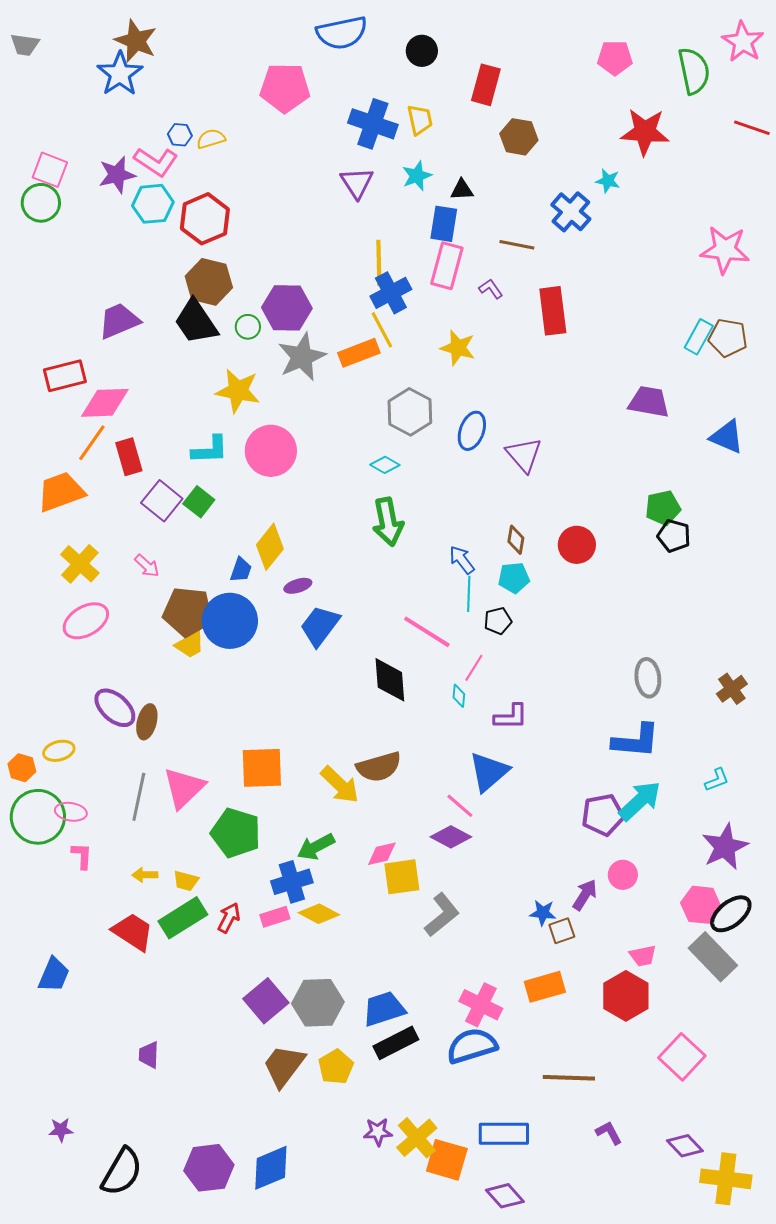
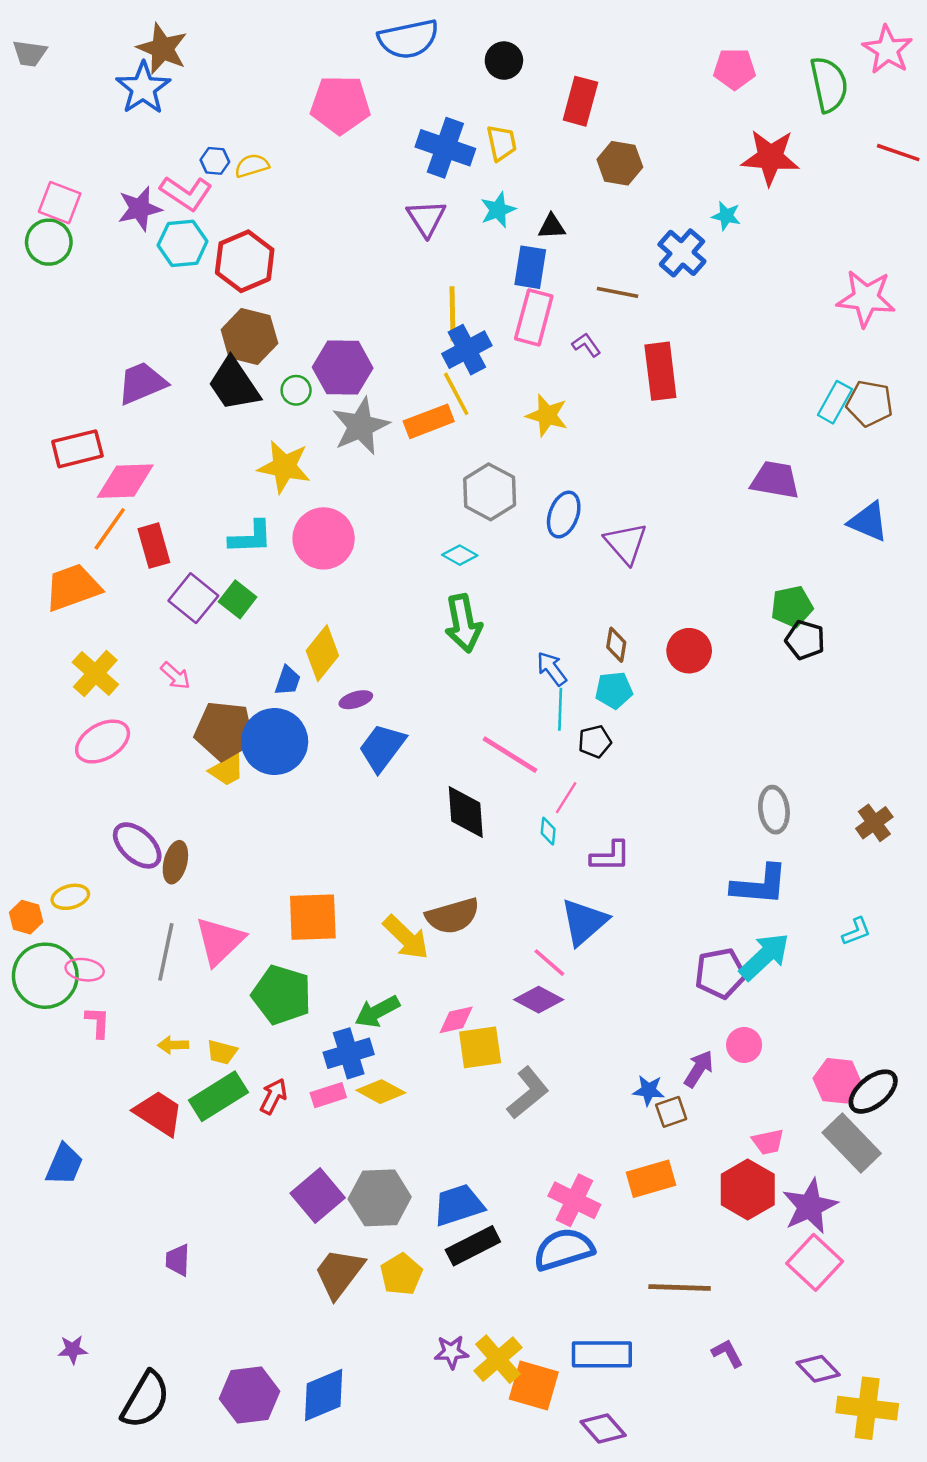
purple star: (725, 847) -> (810, 1206), moved

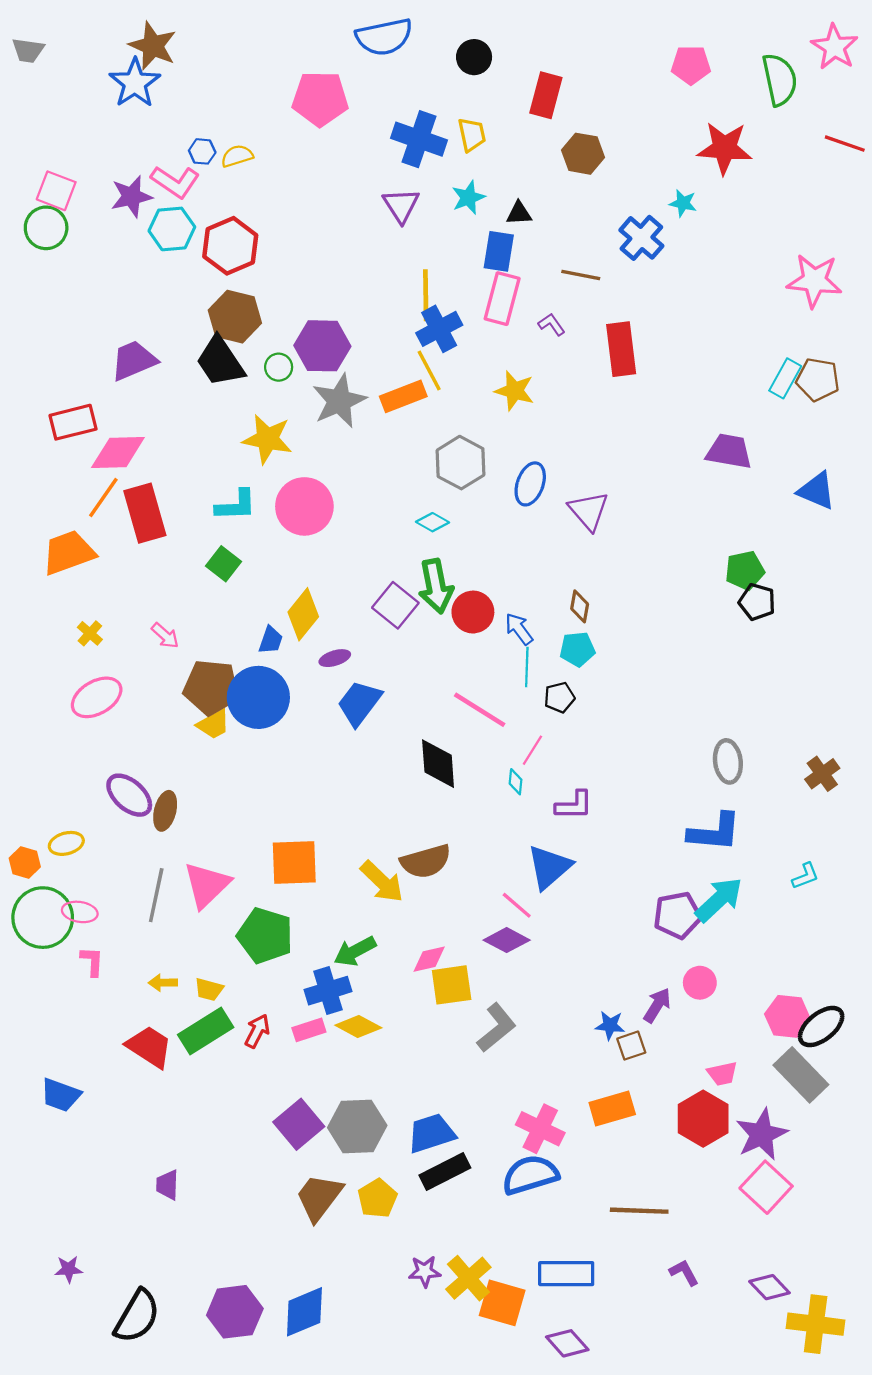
red rectangle: (154, 546) -> (145, 513), size x1.4
purple square: (193, 598) -> (395, 605), moved
red circle: (689, 651) -> (473, 612), moved
yellow cross: (95, 673) -> (90, 633), size x0.6
blue trapezoid: (64, 1164) -> (61, 1095), turned 87

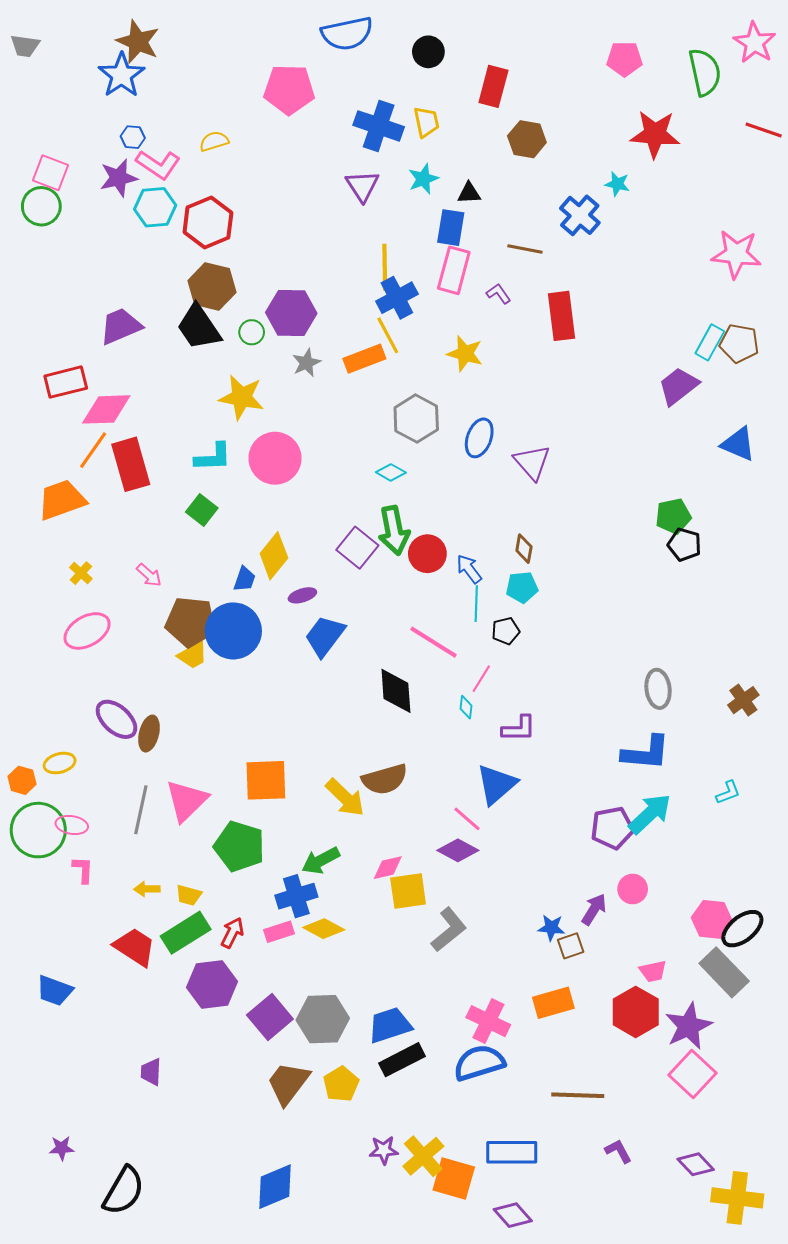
blue hexagon: (202, 151) -> (133, 137), moved
gray star: (339, 401) -> (306, 363), size x0.6
purple trapezoid: (729, 451) -> (678, 386), moved, turned -48
purple hexagon: (235, 1312) -> (212, 985), moved

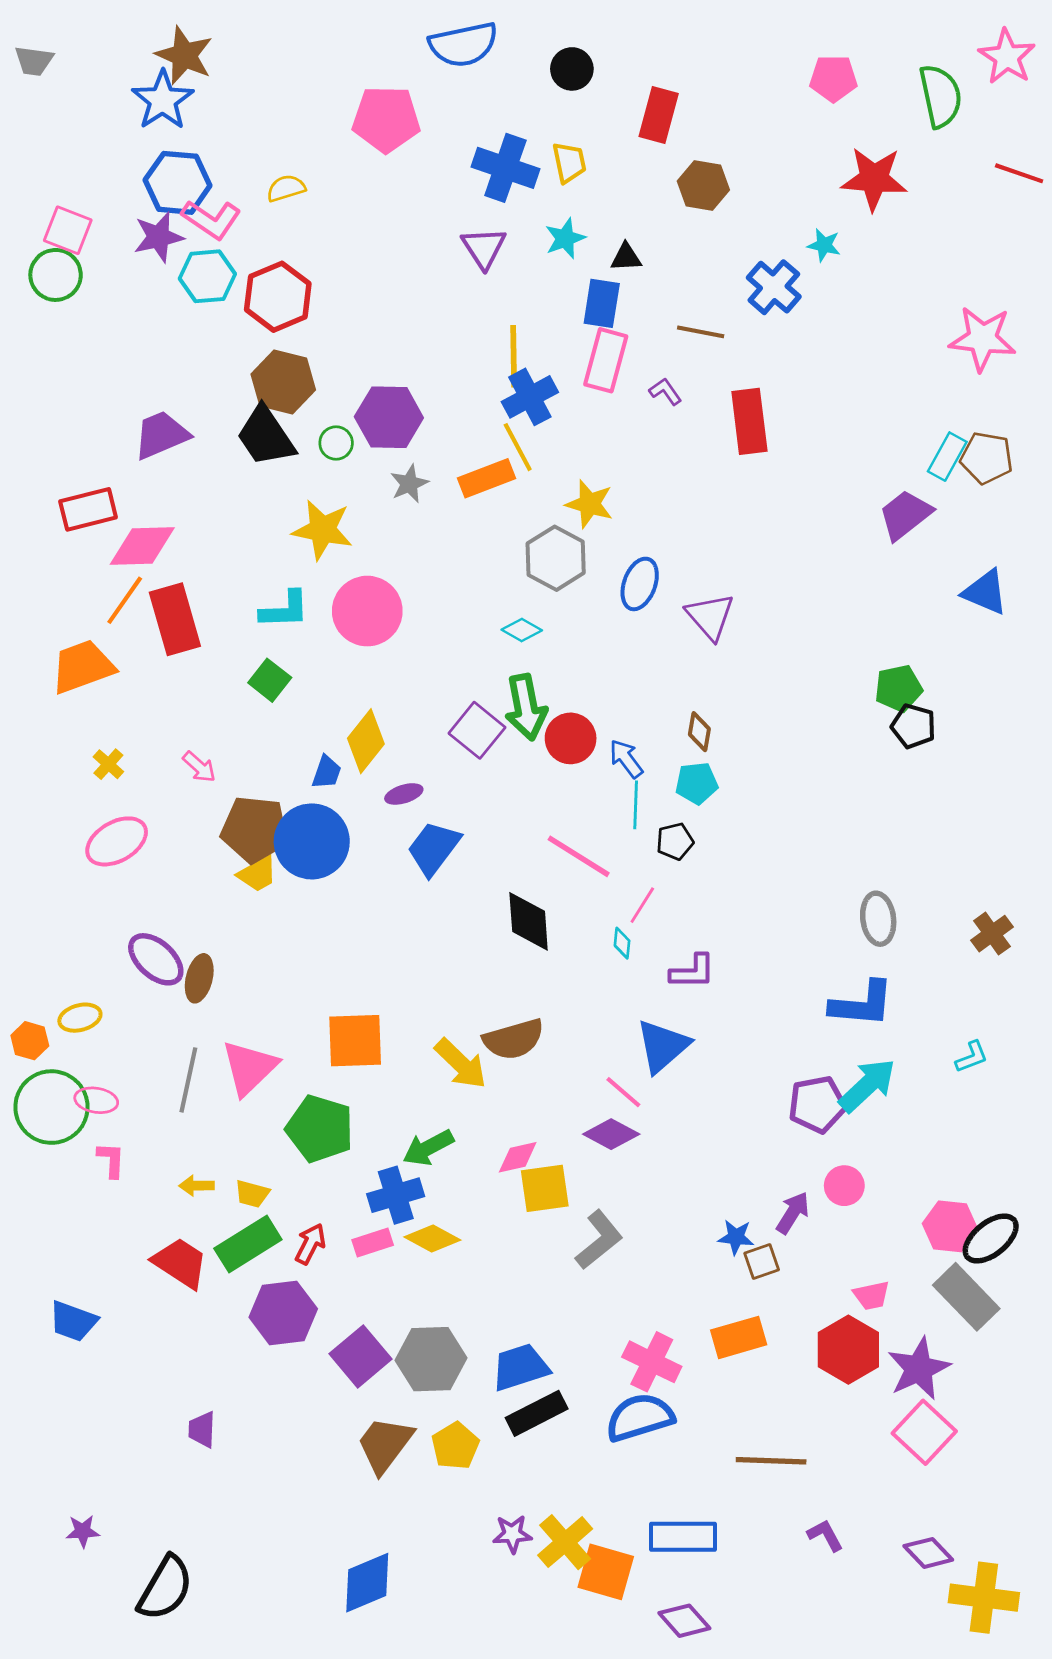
blue hexagon: (133, 137) -> (178, 183), size x2.0
yellow star: (465, 354) -> (590, 504), moved

